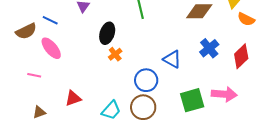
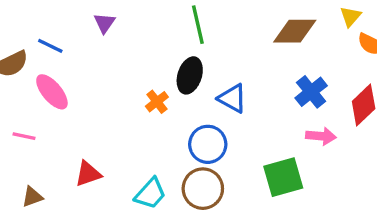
black ellipse: (107, 33) -> (190, 75), moved
blue triangle: (172, 59) -> (232, 98), moved
pink arrow: (224, 94) -> (321, 136), moved, size x0.7

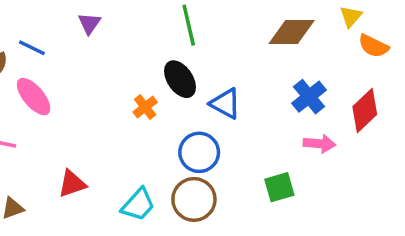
black ellipse: (190, 75) -> (180, 79), turned -52
green square: (283, 177) -> (279, 187), size x0.7

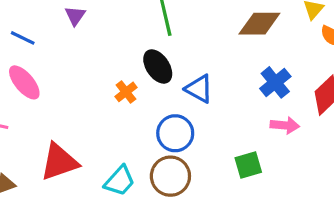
red triangle: (72, 184) -> (59, 162), size x1.5

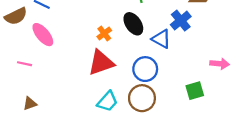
blue cross: (275, 82) -> (181, 21), moved
orange cross: (126, 92) -> (104, 33), moved
red triangle: (59, 162) -> (101, 63), moved

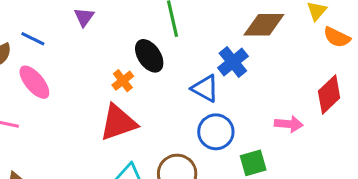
black ellipse: (133, 24) -> (149, 56), moved
blue circle: (145, 69) -> (216, 132), moved

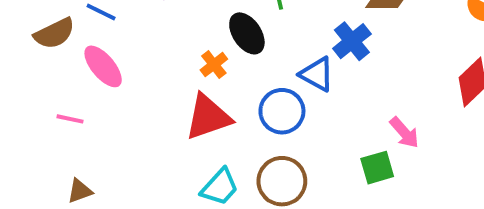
pink arrow: (289, 124) -> (404, 133), moved, turned 44
blue circle: (216, 132) -> (282, 111), moved

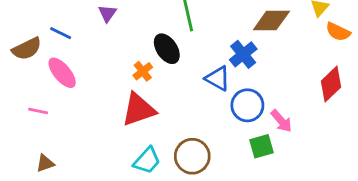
blue circle: (282, 111) -> (247, 105), moved

